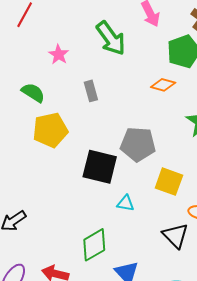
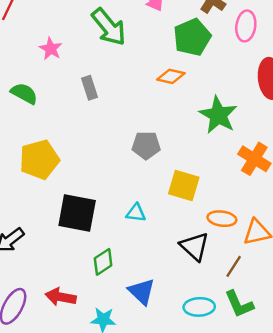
yellow pentagon: (50, 130) -> (39, 159), moved
gray pentagon: (138, 144) -> (146, 145), size x0.7
black square: (100, 167) -> (77, 213), moved
green diamond: (94, 245) -> (103, 262), size x0.7

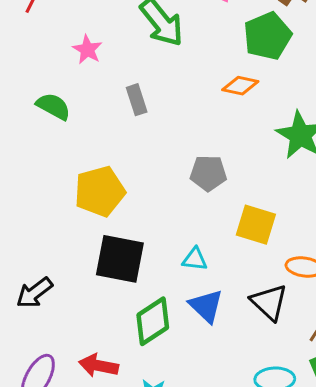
yellow pentagon: (39, 159) -> (100, 191), moved
green diamond: (103, 262) -> (153, 321), size x1.4
blue triangle: (142, 291) -> (206, 306), moved

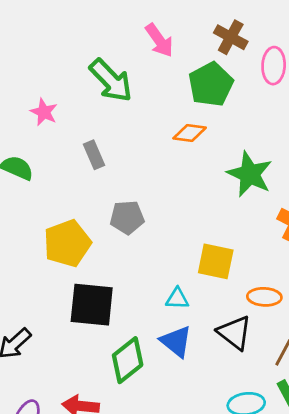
gray pentagon: (208, 173) -> (127, 217), moved
cyan triangle: (195, 259) -> (177, 299), moved

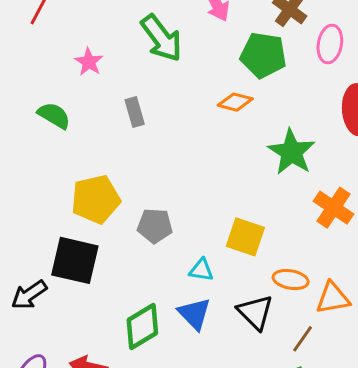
green pentagon: (211, 84) -> (263, 55), turned 30
gray pentagon: (127, 217) -> (155, 226), moved
black square: (92, 305) -> (75, 260), moved

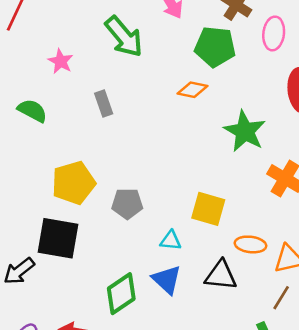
black triangle: (255, 312) -> (221, 275), turned -36
brown line: (303, 339) -> (281, 298), moved

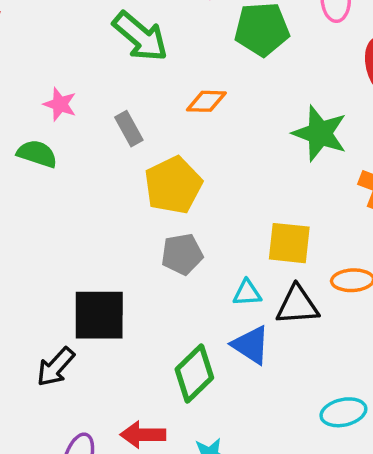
pink star: (61, 61) -> (60, 104), moved
orange diamond: (193, 90) -> (206, 101), moved
yellow pentagon: (73, 183) -> (173, 185), moved
black triangle: (221, 275) -> (297, 305), moved

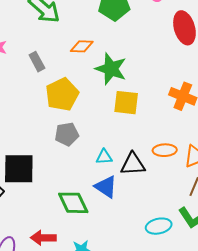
green star: (320, 133) -> (111, 69), moved
yellow square: (289, 243) -> (126, 103), moved
green diamond: (194, 374) -> (73, 203), turned -72

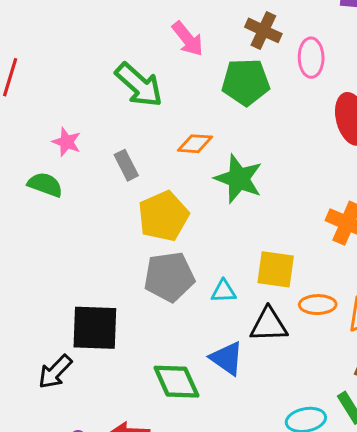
yellow square: (126, 103) -> (276, 269), moved
gray pentagon: (67, 134) -> (169, 277), size x1.4
cyan triangle: (104, 157) -> (224, 291), moved

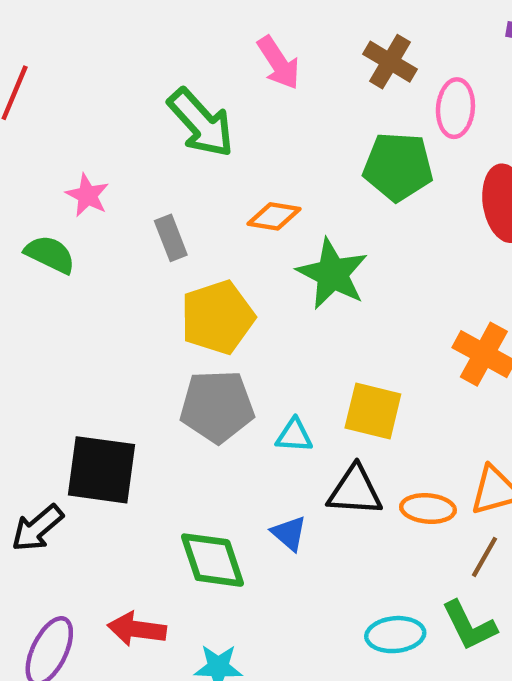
green pentagon: (246, 82) -> (398, 167), moved
orange ellipse: (318, 305) -> (428, 509), moved
blue triangle: (227, 358) -> (289, 533), size x0.7

